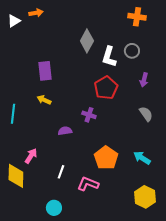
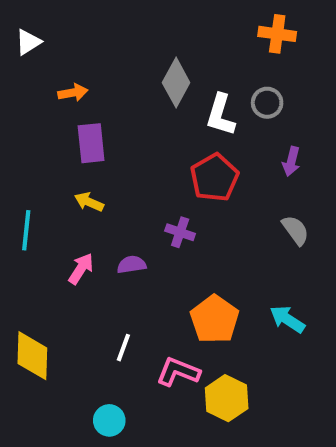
orange arrow: (36, 13) -> (73, 93), moved
pink arrow: (31, 156) -> (81, 269), moved
yellow hexagon: (145, 197) -> (227, 398), moved

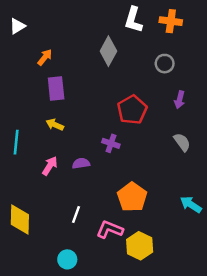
orange arrow: (73, 93) -> (45, 57), turned -42
white L-shape: (221, 115) -> (133, 20), moved
cyan arrow: (287, 319) -> (191, 205), moved

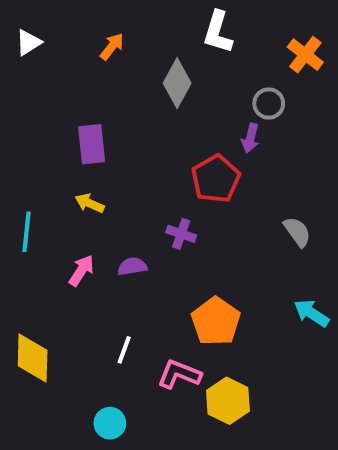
orange cross: (171, 21) -> (305, 55), moved, turned 30
orange arrow: (45, 57) -> (112, 46), moved
purple arrow: (180, 100) -> (250, 138), moved
cyan arrow: (191, 205) -> (311, 313), moved

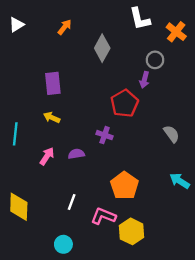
white L-shape: (218, 32) -> (140, 19), moved, turned -30

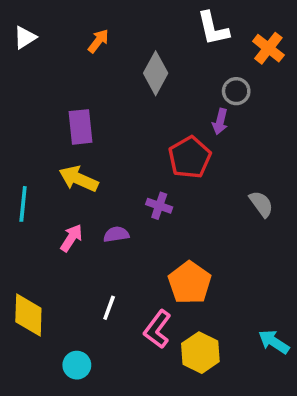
yellow arrow: (52, 117) -> (79, 179), size x1.5
cyan arrow: (180, 181) -> (274, 342), moved
pink L-shape: (103, 216) -> (157, 329), turned -75
cyan circle: (63, 244) -> (77, 365), moved

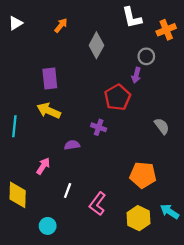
orange cross: (268, 48) -> (166, 30), turned 30
pink arrow: (71, 238) -> (43, 166), moved
orange pentagon: (190, 283) -> (143, 175), moved, turned -30
yellow hexagon: (200, 353) -> (139, 218), moved

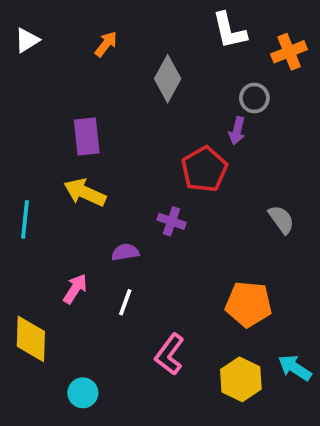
white line: (68, 190) -> (125, 302), moved

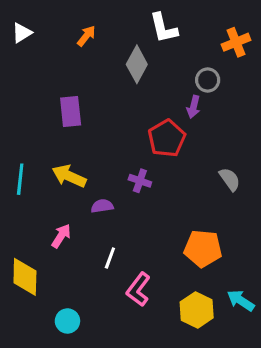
white L-shape: (229, 31) -> (164, 28), moved
yellow arrow: (85, 192) -> (69, 176), moved
white line: (125, 302) -> (110, 258), moved

